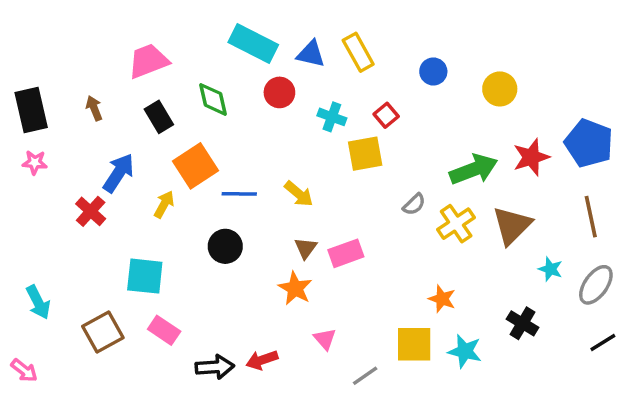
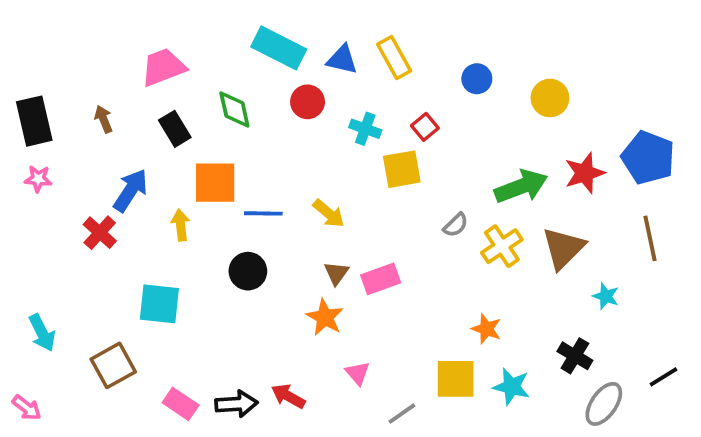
orange square: (196, 166) -> (215, 183), turned 33
yellow arrow: (164, 204) -> (181, 225), turned -36
gray ellipse: (596, 285) -> (604, 404), moved
pink rectangle: (164, 330) -> (181, 404), moved
red arrow: (262, 360) -> (288, 396), turned 48

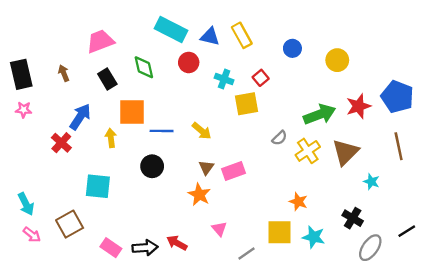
pink arrow: (27, 408) -> (32, 235), moved

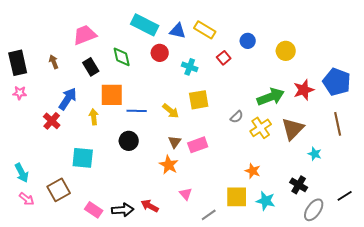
yellow rectangle: (242, 35) -> (205, 30), turned -30
red square: (261, 78) -> (224, 58), moved
yellow square: (246, 104) -> (199, 100), moved

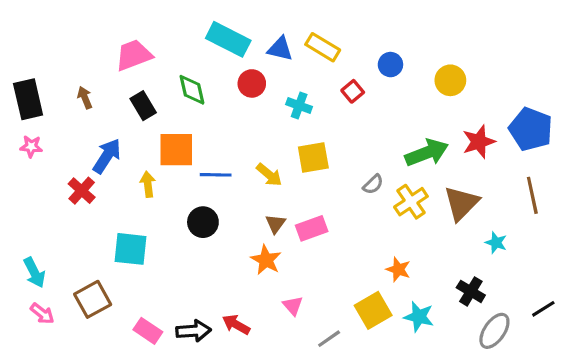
yellow square: (237, 197) -> (373, 310), turned -30

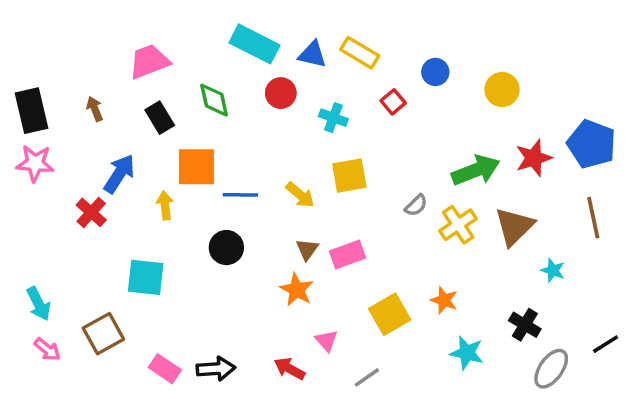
pink star: (31, 146) -> (35, 163), size x1.5
yellow square: (373, 310) -> (390, 314), moved
red arrow: (236, 325) -> (290, 369), moved

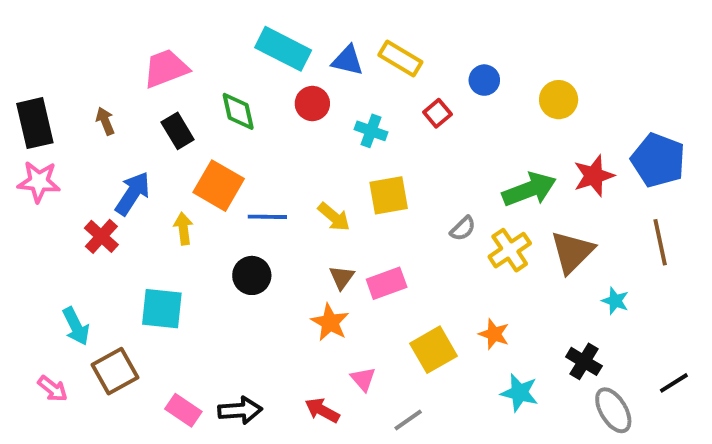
orange square: (197, 167) -> (219, 186), turned 30
cyan arrow: (39, 304) -> (76, 326), moved
gray ellipse: (551, 369) -> (613, 410), turned -66

